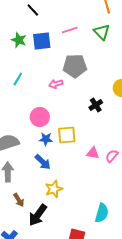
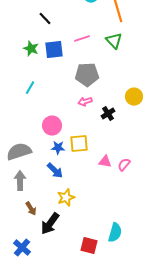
pink arrow: (56, 84) -> (85, 102), moved
cyan semicircle: (102, 213) -> (115, 233), moved

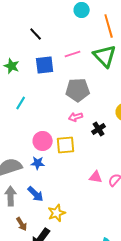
green triangle: (114, 41) -> (105, 56), size x1.4
green star: (31, 49) -> (12, 66), moved
yellow square: (79, 144) -> (66, 145), moved
blue star: (58, 148) -> (38, 163), moved
blue arrow: (55, 171) -> (36, 194), moved

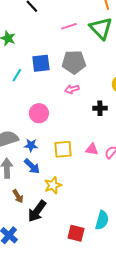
blue square: (45, 65) -> (41, 63), moved
black cross: (99, 129) -> (100, 108), moved, turned 32
yellow square: (66, 145) -> (63, 149), moved
blue star: (38, 163) -> (31, 145), moved

